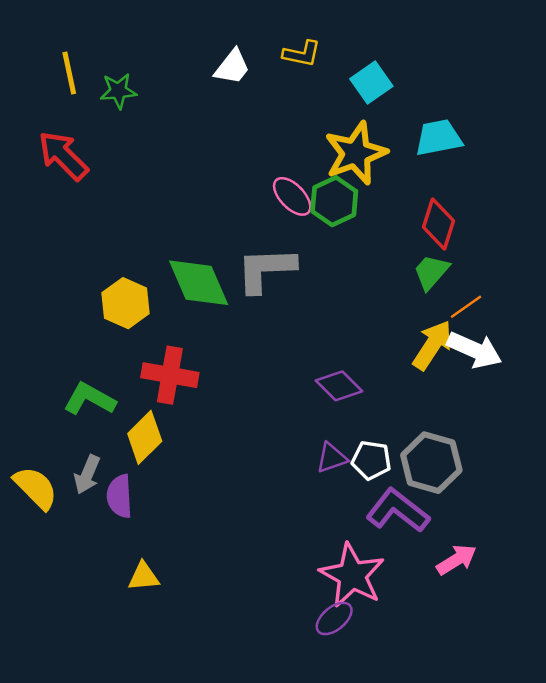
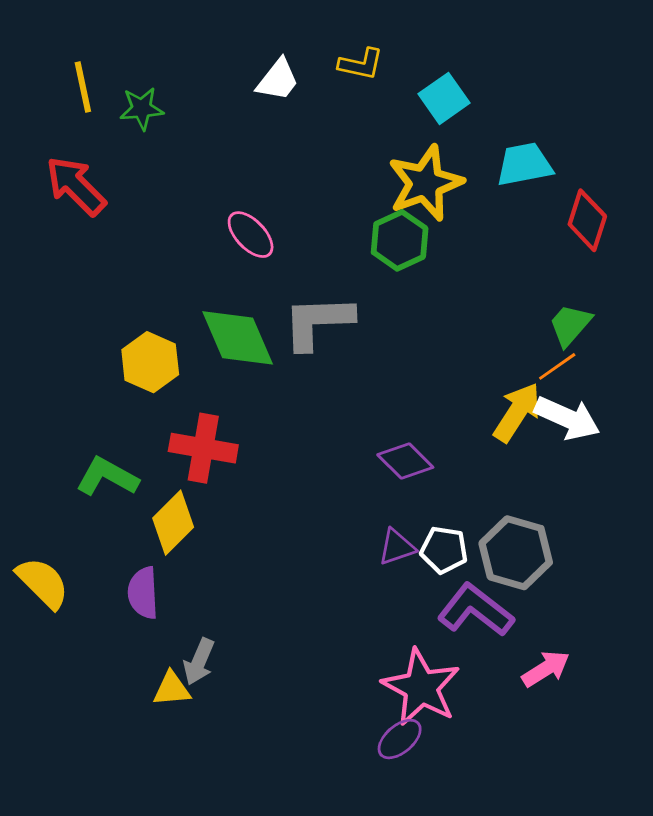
pink ellipse: (292, 196) -> (251, 235), moved
red diamond: (438, 224) -> (587, 220), moved
green trapezoid: (431, 272) -> (570, 325), moved
gray arrow: (87, 475) -> (199, 662), moved

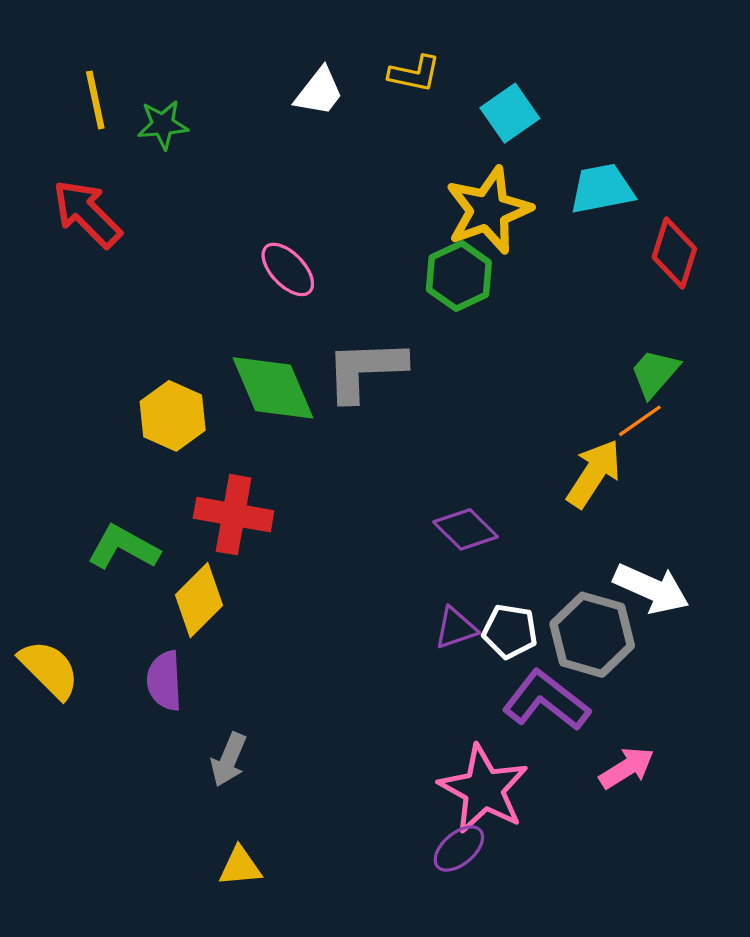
white arrow: (567, 418) -> (651, 589), moved
yellow triangle: (172, 689) -> (240, 867), moved

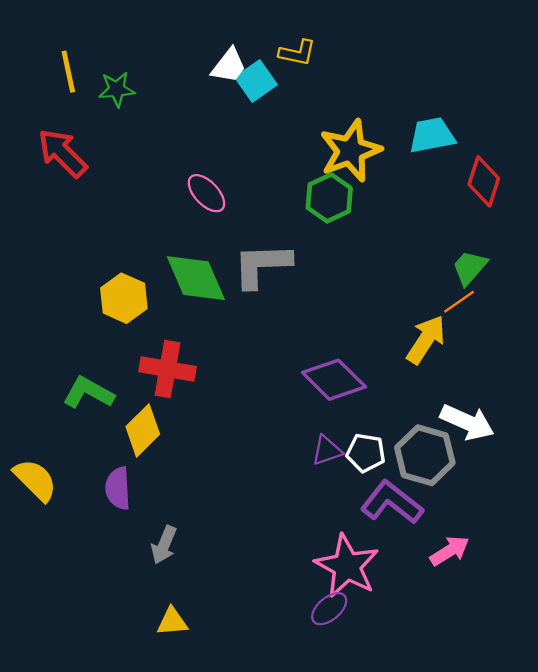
cyan square: (510, 113) -> (256, 81), moved
purple diamond: (465, 529) -> (334, 380), size x1.4

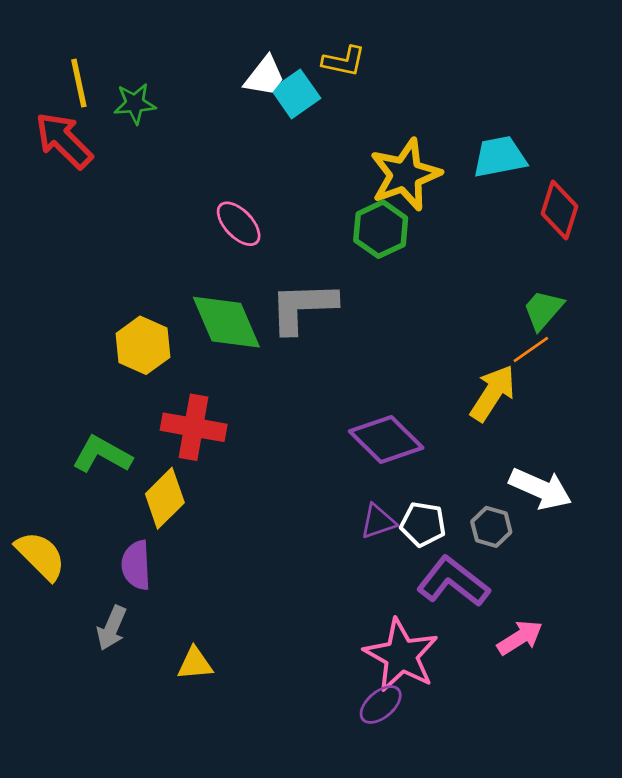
red arrow: (62, 153) -> (64, 140), moved
gray hexagon: (425, 455) -> (491, 527), size x0.6
gray arrow: (164, 545) -> (112, 628), moved
yellow triangle: (172, 622) -> (195, 664), moved

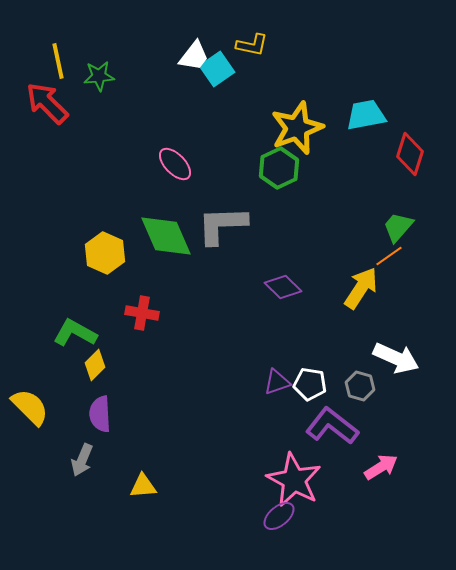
red cross: (194, 427) -> (142, 313), size x0.7
purple diamond: (386, 440) -> (283, 287), moved, size x0.7
yellow diamond: (165, 498) -> (95, 365), moved, size x0.7

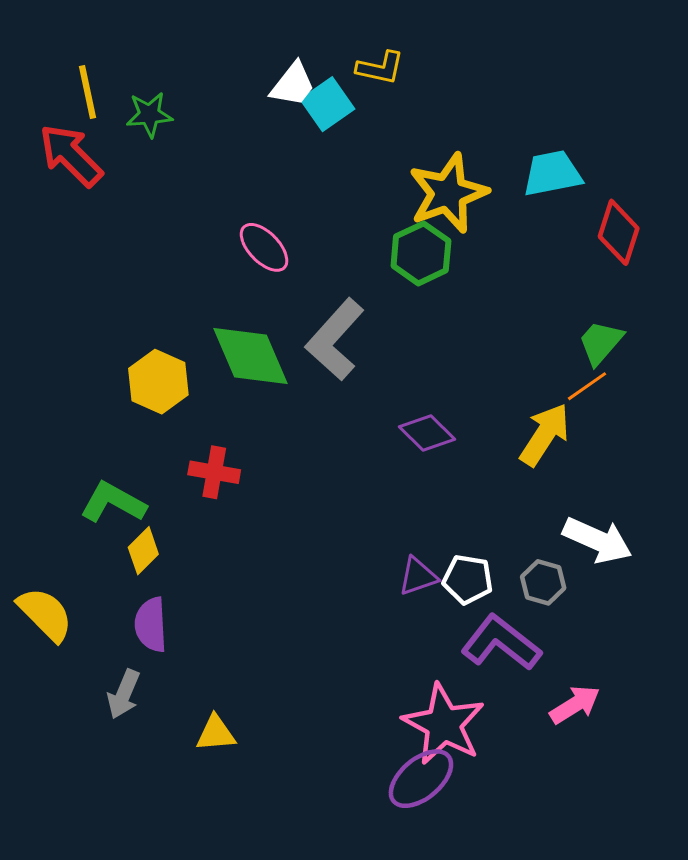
gray L-shape: (222, 225) -> (335, 339), turned -46
purple ellipse: (279, 516) -> (421, 779), size x1.4

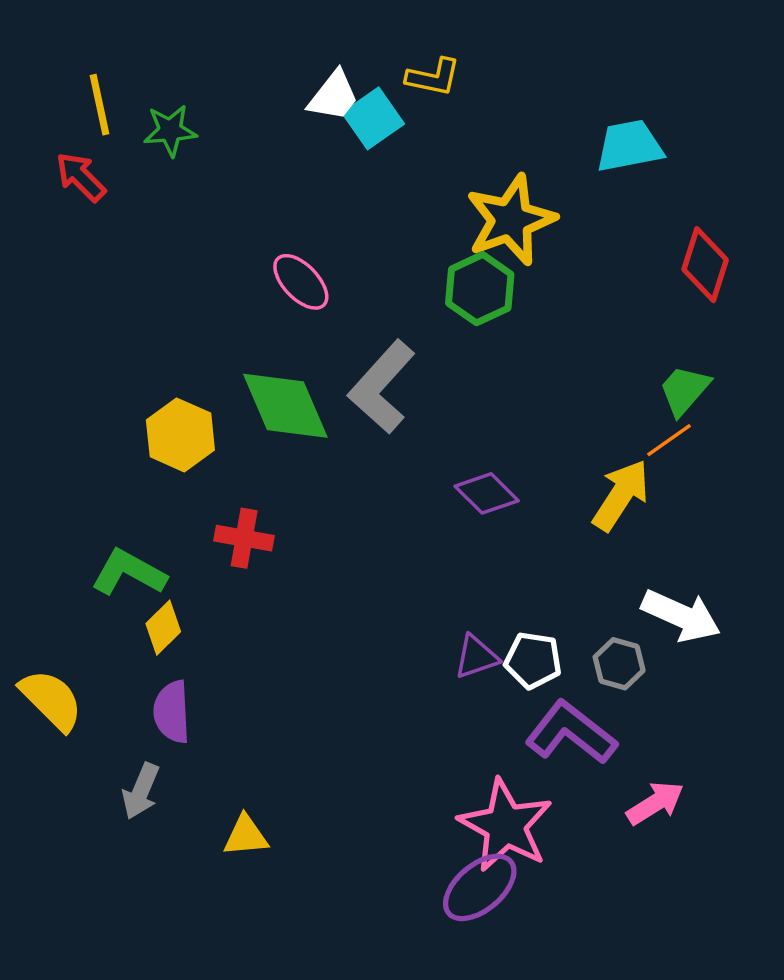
red arrow: (71, 155) -> (81, 177), size x0.7
cyan trapezoid: (552, 173) -> (629, 146), moved

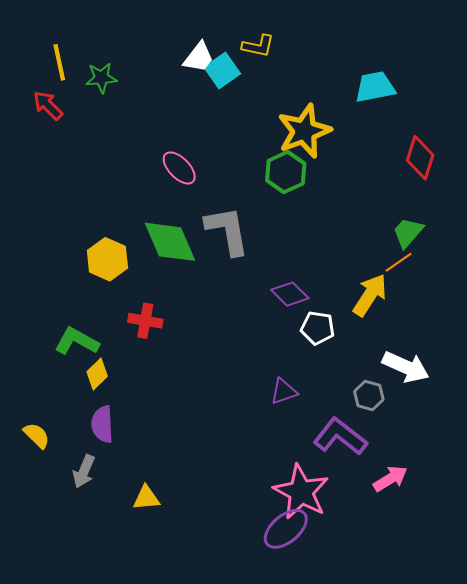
gray L-shape: (382, 387) -> (227, 230), turned 128
white pentagon: (533, 660) -> (318, 328), moved
yellow semicircle: (51, 700) -> (37, 436), moved, size x0.7

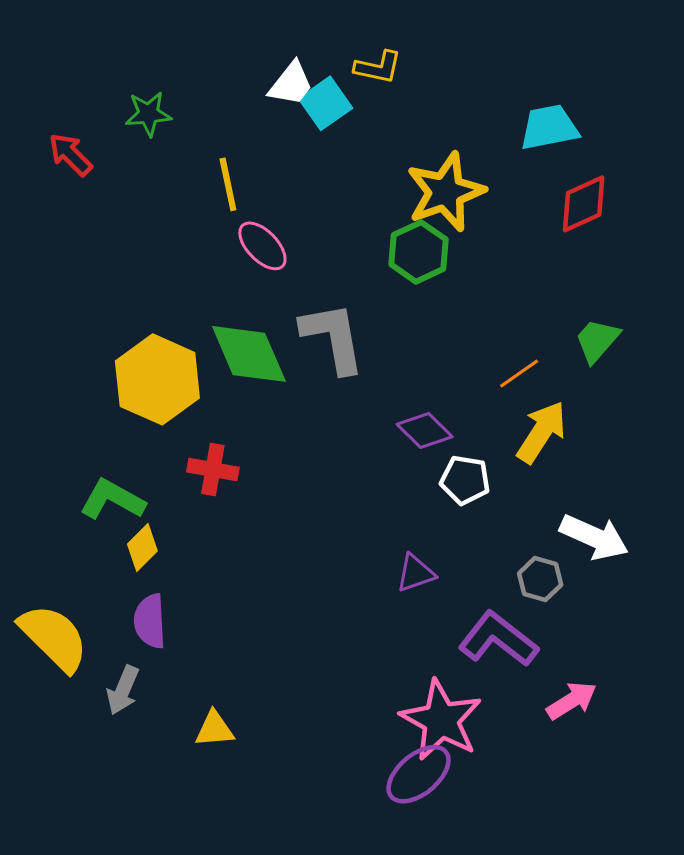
yellow line: (59, 62) -> (228, 184), moved
red diamond: (420, 158) -> (584, 204), moved, turned 48
yellow hexagon: (107, 259) -> (157, 379), size x1.4
orange line: (399, 262) -> (519, 373), moved
yellow semicircle: (37, 436) -> (54, 638), size x1.8

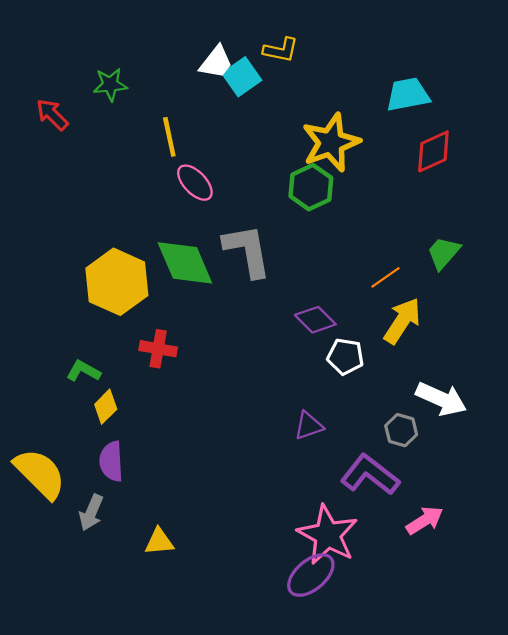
green L-shape: (112, 500) -> (83, 371), size x0.7

